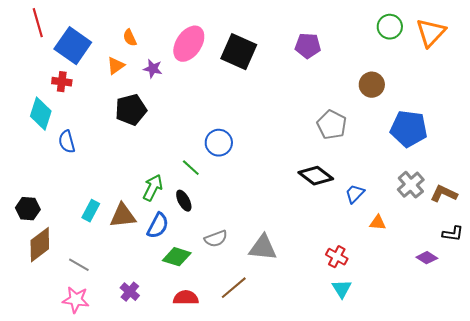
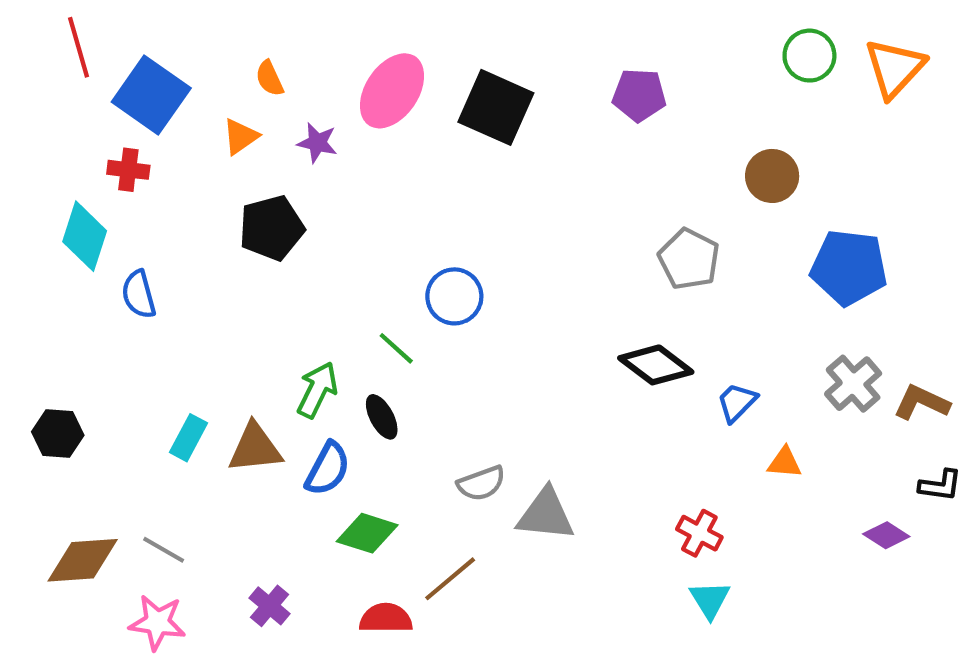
gray semicircle: (216, 239) -> (481, 483), moved
brown diamond: (40, 245) -> (83, 560), moved, turned 33
brown line: (234, 288) -> (450, 579), moved

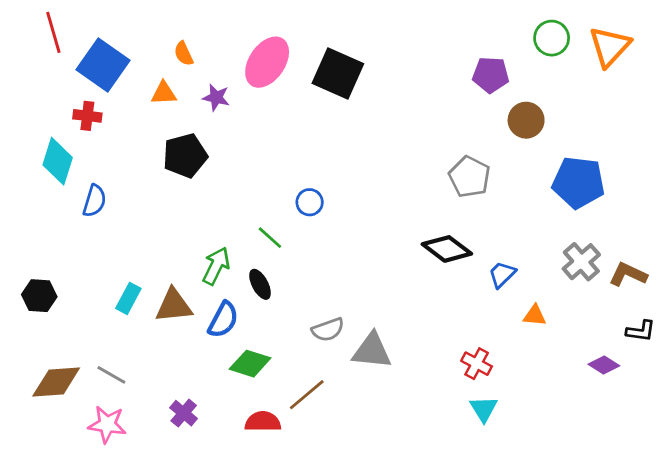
purple pentagon: (639, 95) -> (491, 75), moved
orange triangle: (240, 137) -> (164, 93), turned 32
blue semicircle: (139, 294) -> (94, 201), turned -148
blue circle: (454, 296) -> (310, 202), size x0.7

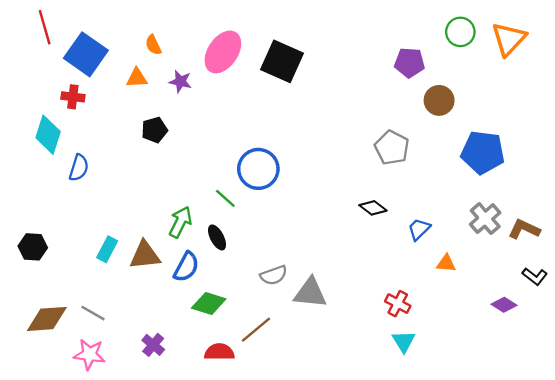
black pentagon: (185, 156) -> (154, 130), size x0.7
blue circle: (310, 202) -> (258, 169), size x1.8
black diamond: (447, 249) -> (373, 208), size x0.7
black L-shape: (641, 331) -> (535, 276), turned 30

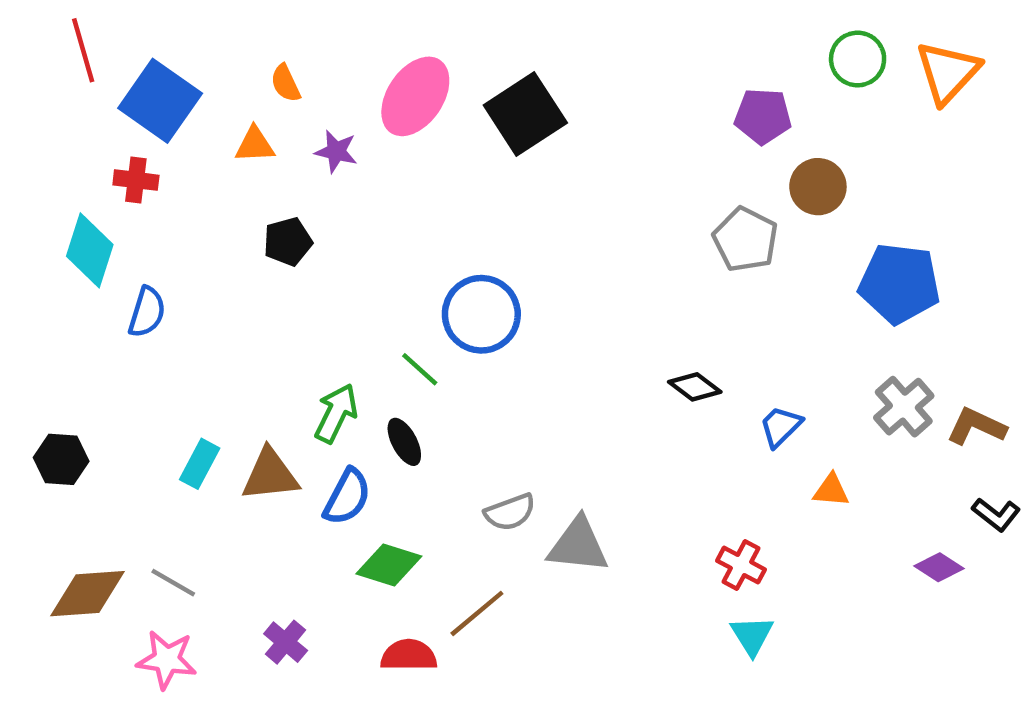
black square: (282, 61) -> (525, 114), turned 33
gray pentagon: (392, 148) -> (745, 239), moved

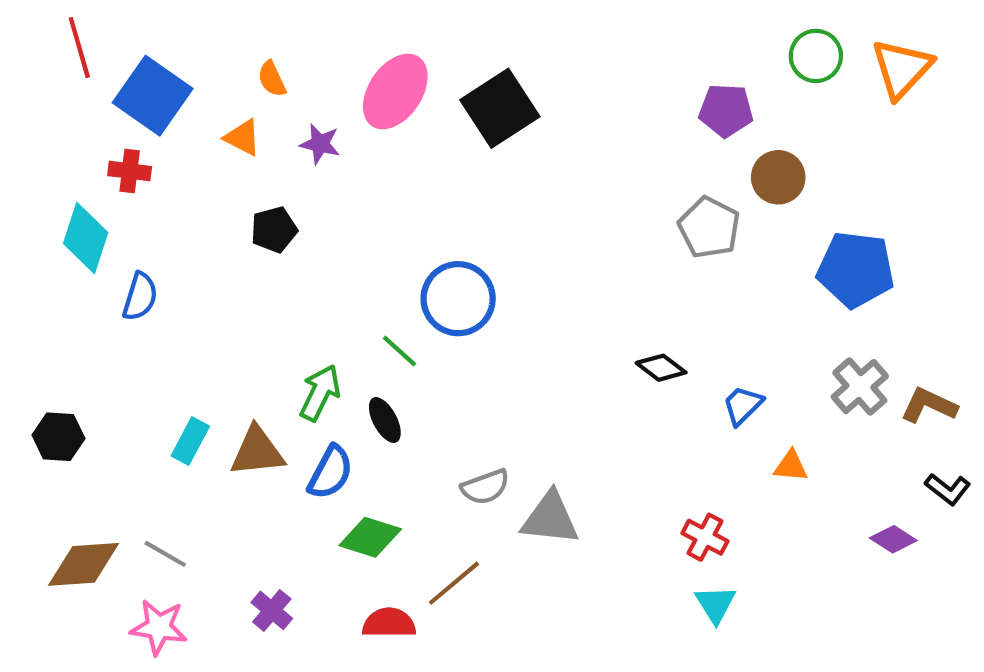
orange triangle: (255, 145) -> (243, 138), turned 30

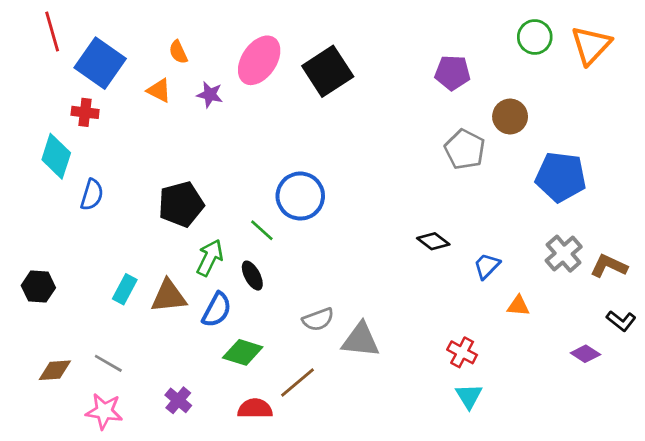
purple pentagon: (726, 110) -> (452, 73), moved
black pentagon: (274, 230) -> (181, 204), moved, size x1.5
brown diamond: (84, 564) -> (55, 370), size x0.7

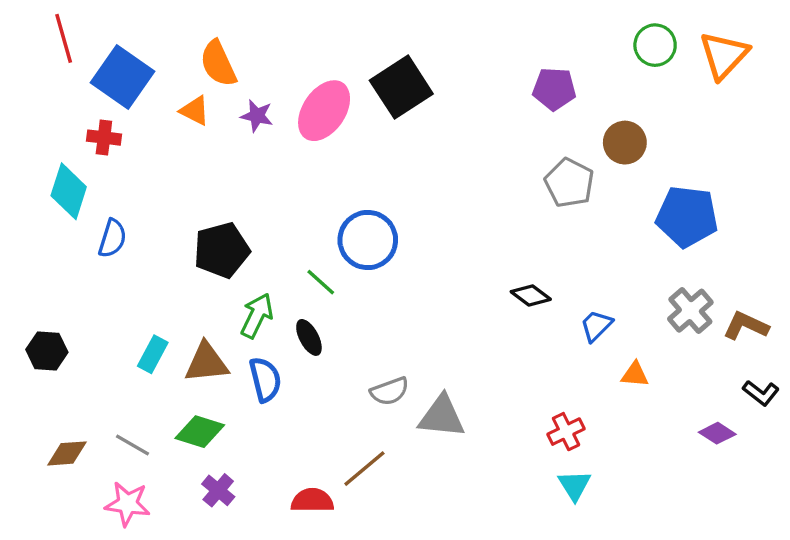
orange semicircle: (178, 52) -> (218, 64), size x1.6
pink ellipse: (259, 60) -> (324, 111), moved
blue semicircle: (217, 310) -> (265, 379), turned -42
green diamond: (243, 352) -> (200, 432), moved
red cross: (462, 352) -> (566, 432), turned 36

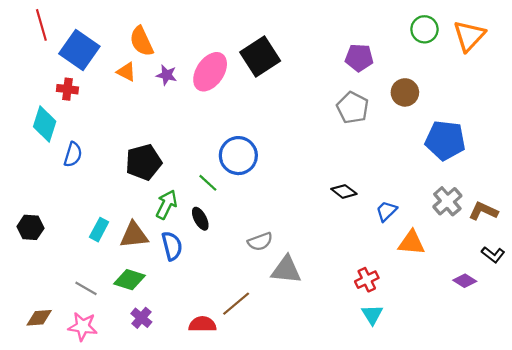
gray pentagon: (569, 183) -> (353, 108), moved
orange triangle: (635, 374) -> (411, 243), size x1.5
gray semicircle: (390, 391) -> (260, 242), moved
brown diamond: (67, 453) -> (39, 318), moved

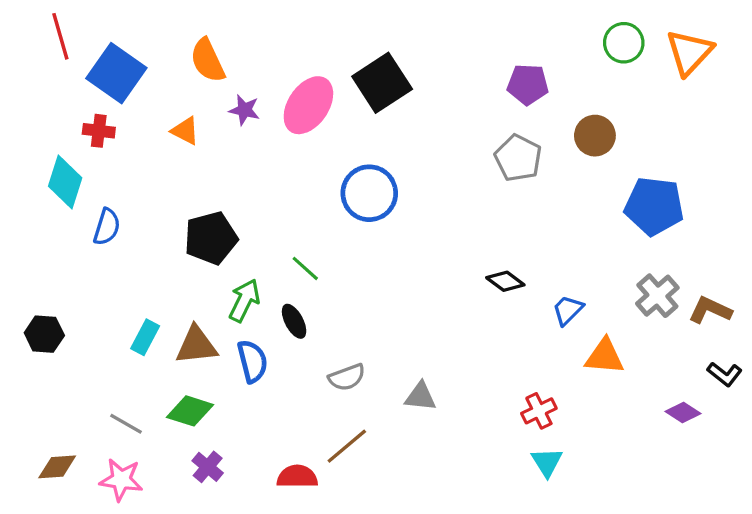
orange triangle: (126, 72) -> (185, 131), moved
blue circle: (238, 156) -> (369, 193), moved
gray semicircle: (260, 242) -> (347, 377), moved
gray triangle: (286, 270) -> (420, 396), size x0.7

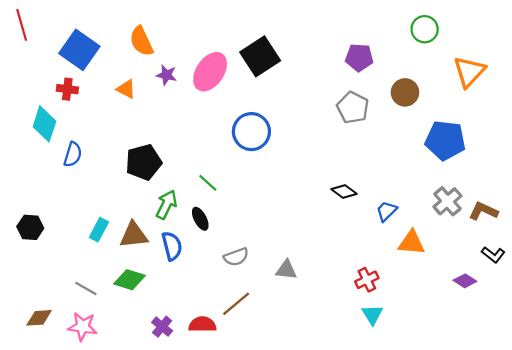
red line: (60, 36) -> (22, 25), moved
orange triangle: (689, 52) -> (469, 72), moved
purple cross: (208, 467) -> (162, 327), moved

